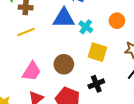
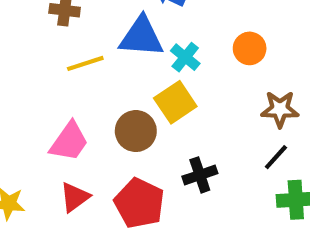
yellow line: (26, 32) -> (85, 63), moved
yellow square: (97, 52) -> (175, 102), moved, turned 36

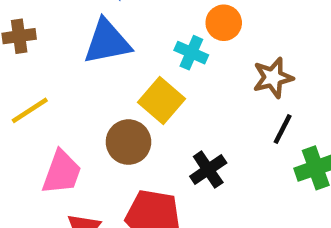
cyan cross: (185, 57) -> (191, 53), moved
yellow line: (85, 63) -> (30, 110), moved

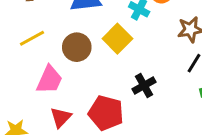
brown circle: (128, 142) -> (77, 47), moved

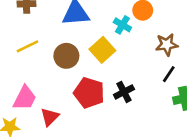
pink trapezoid: (49, 80) -> (25, 98), moved
red pentagon: (106, 113) -> (89, 93), moved

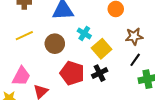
cyan cross: (122, 25) -> (84, 33), moved
yellow square: (102, 50) -> (102, 49), moved

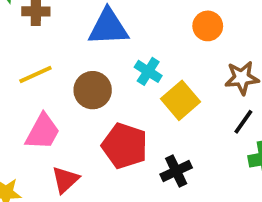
black cross: (100, 73) -> (176, 171), moved
pink trapezoid: (21, 76) -> (43, 132), moved

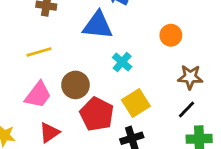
brown circle: (93, 90) -> (75, 85), moved
yellow square: (180, 100) -> (136, 103), moved

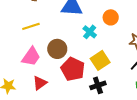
orange circle: (171, 35) -> (111, 17), moved

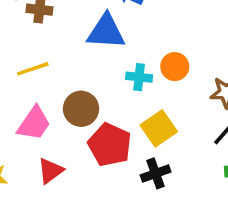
orange circle: (111, 17) -> (175, 67), moved
cyan cross: (90, 32) -> (139, 77), turned -32

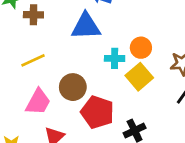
yellow square: (159, 128) -> (139, 77), moved

